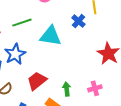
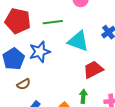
red trapezoid: (37, 81) -> (93, 70), moved

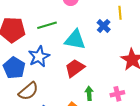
red trapezoid: (93, 70) -> (75, 68), moved
brown semicircle: (24, 84) -> (28, 91), size x1.5

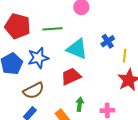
yellow line: (120, 13) -> (125, 56), moved
brown semicircle: (28, 91) -> (34, 91), moved

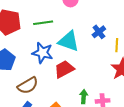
blue star: (38, 58) -> (42, 53), moved, turned 30
green arrow: (80, 104) -> (84, 97), moved

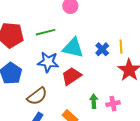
blue cross: (99, 32) -> (102, 49), moved

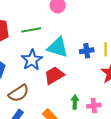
blue cross: (102, 49) -> (87, 51), turned 32
blue star: (48, 62) -> (32, 60), turned 30

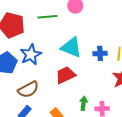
green line: (31, 30) -> (47, 17), moved
blue star: (32, 60) -> (31, 55), moved

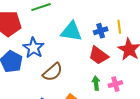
red trapezoid: (65, 75) -> (99, 55), moved, turned -105
brown semicircle: (28, 90) -> (53, 72), moved

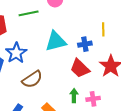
yellow line: (119, 27) -> (103, 29), moved
cyan triangle: (71, 31) -> (56, 41), turned -30

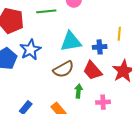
brown semicircle: (32, 79) -> (64, 69), moved
green arrow: (74, 96) -> (79, 91), moved

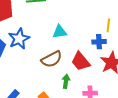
cyan triangle: (71, 42) -> (60, 32), size x0.7
blue cross: (100, 47) -> (99, 42), moved

